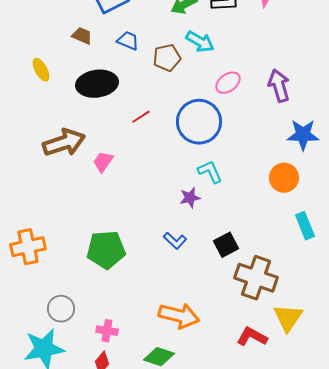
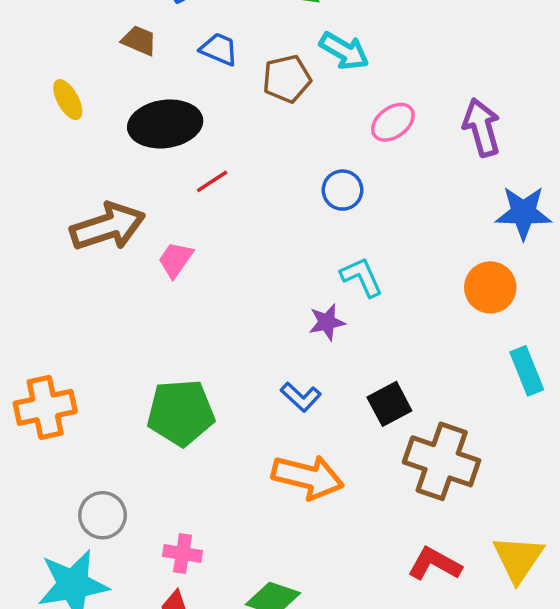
red line: (141, 117) -> (212, 181), moved
blue circle: (199, 122) -> (342, 190), size x0.5
orange arrow: (179, 316) -> (308, 477), moved
yellow triangle: (288, 318) -> (518, 559), moved

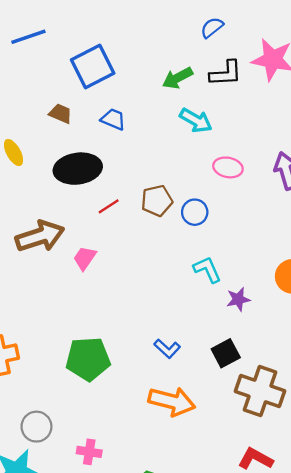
brown pentagon: (287, 79) -> (157, 201), moved
pink ellipse: (393, 122) -> (228, 167), turned 48
purple star: (327, 322) -> (238, 299), moved

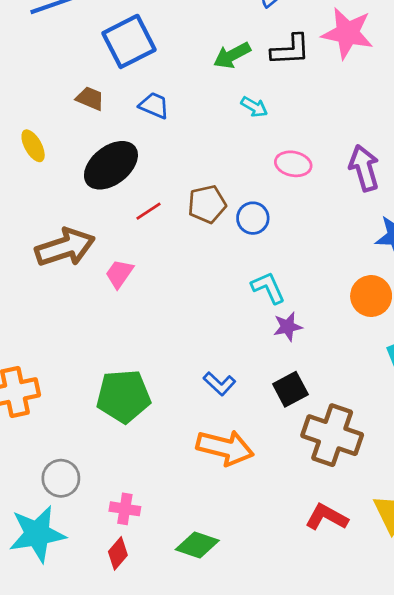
cyan arrow: (196, 120) -> (254, 107), size x0.7
black ellipse: (78, 169) -> (111, 165), turned -30
purple star: (238, 299) -> (288, 327), moved

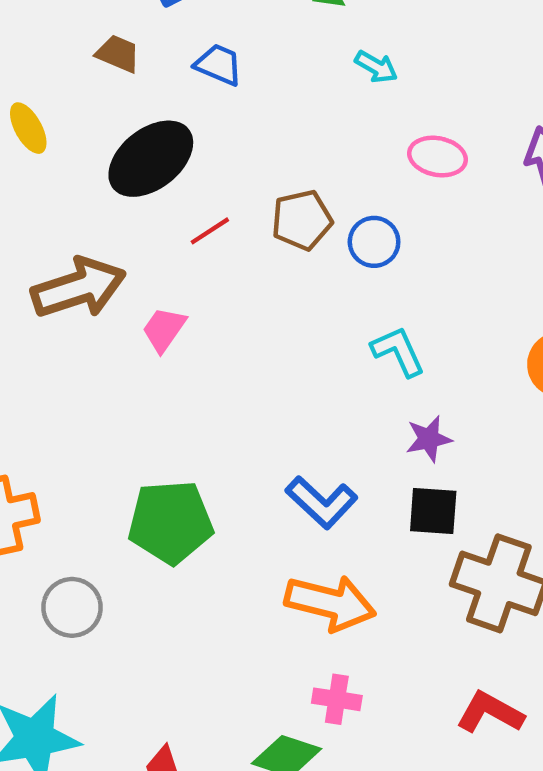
purple star: (288, 327) -> (429, 439), moved
blue L-shape: (219, 384) -> (322, 502), size x1.4
black square: (290, 389) -> (433, 511), turned 32
gray circle: (61, 478) -> (72, 607), moved
pink cross: (125, 509) -> (337, 699), moved

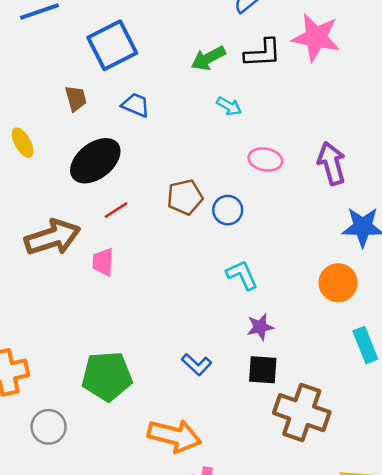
brown trapezoid: (118, 54) -> (76, 98), turned 52
red line: (210, 231) -> (116, 210), moved
pink trapezoid: (164, 329) -> (103, 262), turned -32
blue L-shape: (322, 502) -> (197, 365), size x0.7
orange arrow: (330, 603) -> (174, 436), moved

